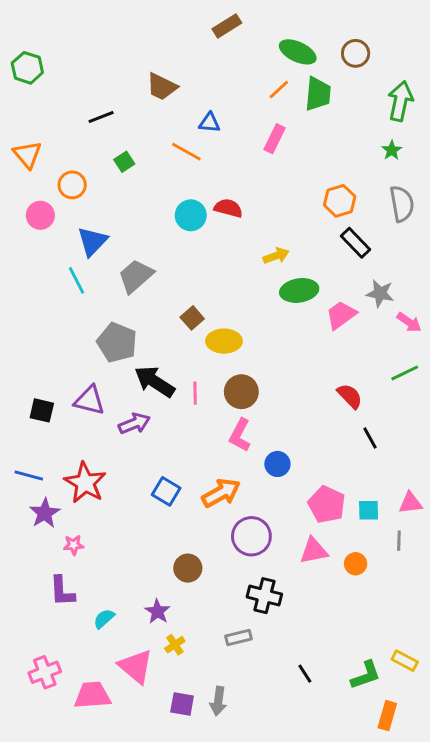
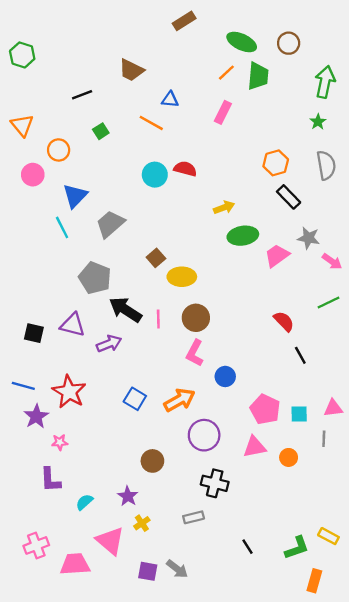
gray arrow: (218, 701) -> (177, 569), turned -60

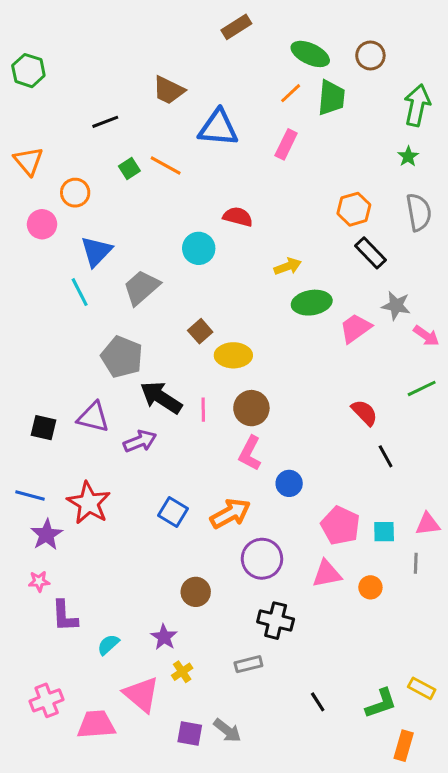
blue triangle: (170, 100) -> (218, 128), size x1.8
orange line: (151, 123) -> (166, 165), moved
cyan circle: (155, 175) -> (199, 248), moved
pink star: (60, 442) -> (39, 581), moved

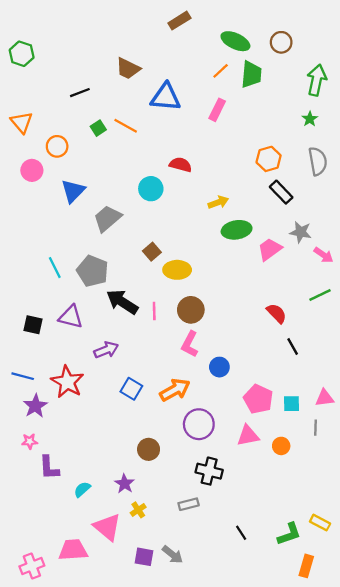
cyan line: (80, 292) -> (55, 268), moved
purple arrow: (140, 441) -> (106, 350), moved
pink cross: (47, 700) -> (32, 566), moved

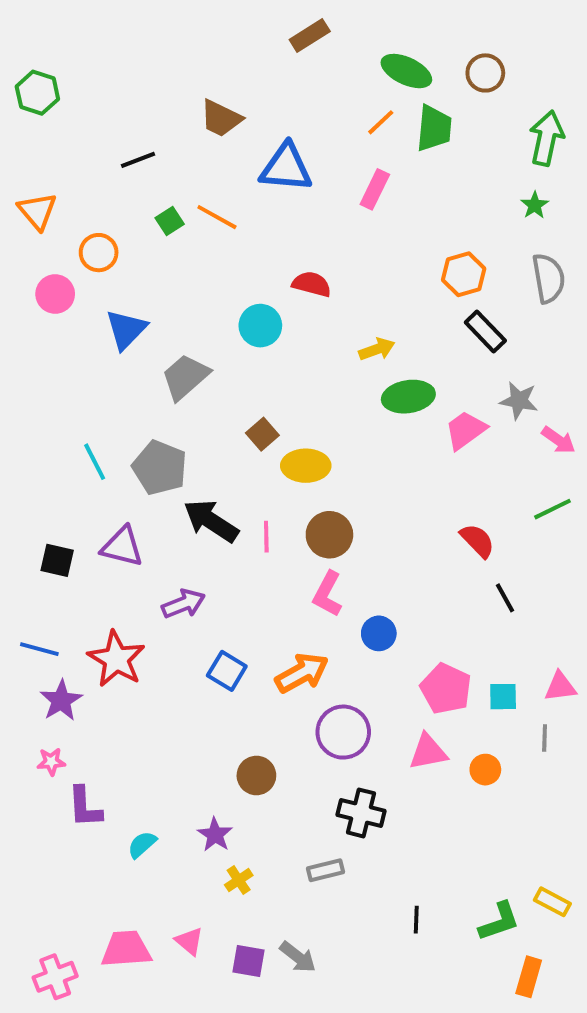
pink triangle: (107, 527) -> (189, 941), moved, size x0.6
black line: (241, 533) -> (416, 920), turned 35

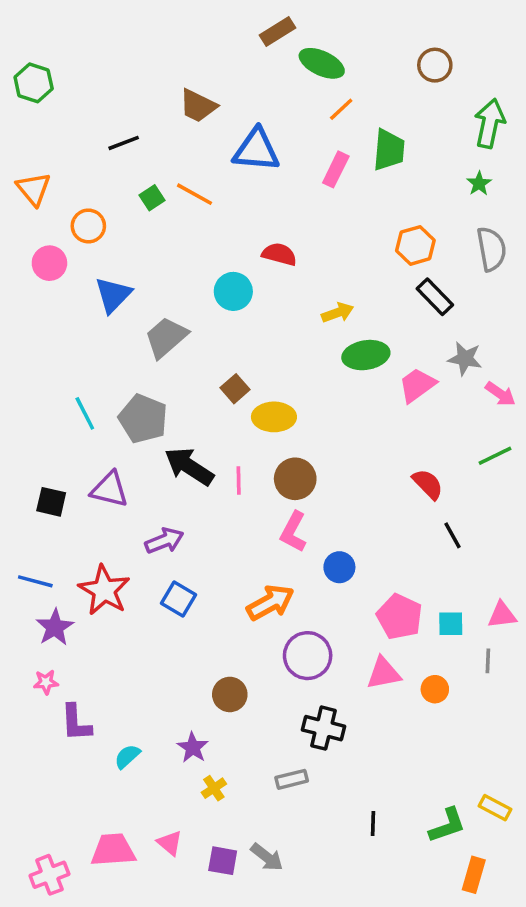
green ellipse: (406, 71) -> (322, 63), moved
green trapezoid: (434, 128) -> (389, 150), moved
blue square: (227, 671) -> (179, 599), moved

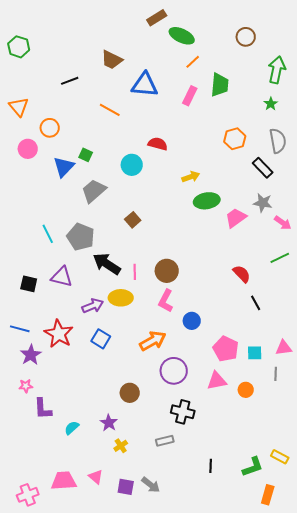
green square: (152, 198) -> (86, 155), moved, turned -32
black rectangle: (435, 297) -> (263, 168), moved
yellow ellipse: (274, 417) -> (121, 298), moved

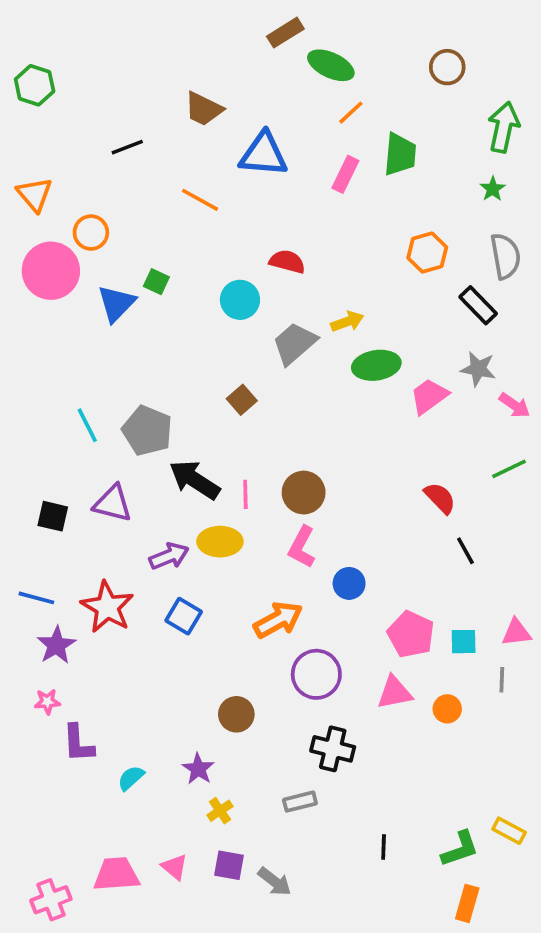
pink circle: (28, 149) -> (51, 271), size x1.6
gray trapezoid: (94, 191) -> (295, 343), moved
purple square: (126, 487) -> (229, 865), moved
orange rectangle: (268, 495) -> (467, 903), moved

